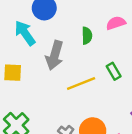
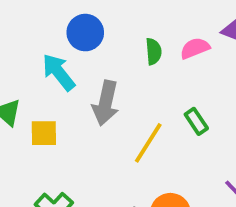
green semicircle: (87, 36) -> (153, 51), moved
yellow line: (81, 83) -> (148, 143), turned -32

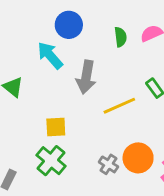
yellow square: (44, 133) -> (56, 127), moved
yellow line: (148, 143) -> (119, 106), turned 36

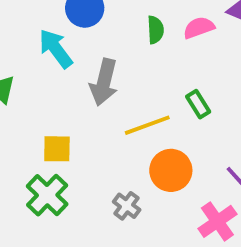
orange circle: (138, 158) -> (171, 170), moved

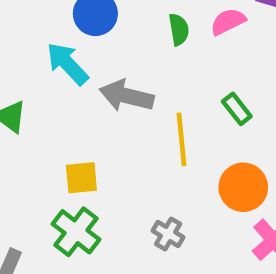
gray arrow: (104, 82) -> (127, 96), turned 96
yellow line: (147, 125) -> (181, 139), turned -69
orange circle: (171, 170) -> (243, 187), moved

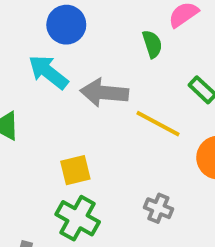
green semicircle: (179, 29) -> (152, 44), moved
yellow line: (181, 139) -> (158, 124), turned -48

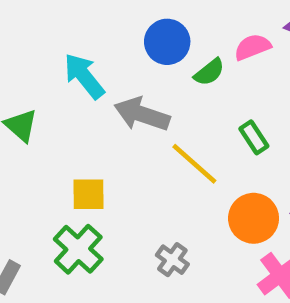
blue circle: (66, 25) -> (167, 42), moved
green semicircle: (152, 44) -> (209, 72), turned 56

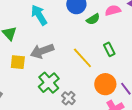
gray arrow: (142, 114) -> (42, 51), moved, turned -45
yellow square: (88, 194) -> (18, 62), moved
green cross: (78, 249) -> (49, 83), moved

